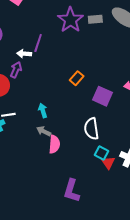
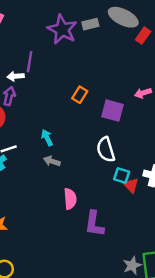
pink semicircle: (54, 144) -> (70, 199), moved

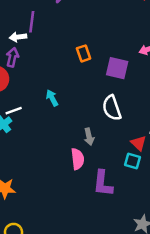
orange rectangle: (80, 95) -> (84, 53), turned -49
gray arrow: (52, 161) -> (89, 137), moved, turned -119
cyan square: (122, 175) -> (133, 161), moved

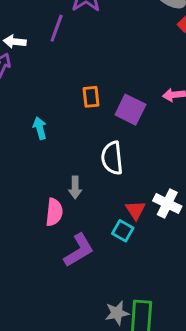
purple line: (32, 22) -> (57, 28), moved
orange rectangle: (84, 53) -> (91, 97), moved
purple L-shape: (103, 183) -> (79, 250), turned -140

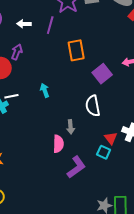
white arrow: (15, 42) -> (24, 24), moved
orange rectangle: (91, 97) -> (76, 50), moved, size x1.5
purple square: (130, 110) -> (102, 74), turned 30

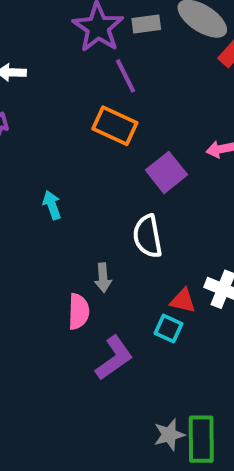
purple line: (50, 25) -> (126, 76), moved, turned -42
orange rectangle: (76, 50) -> (115, 126), turned -55
red triangle: (111, 138) -> (183, 301), turned -40

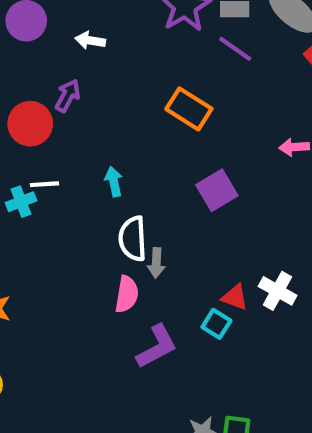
purple line: (126, 76) -> (235, 49), moved, turned -36
purple square: (166, 172) -> (217, 190), moved
white semicircle: (148, 236) -> (133, 239), moved

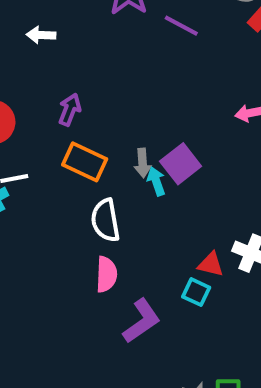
purple arrow: (68, 96) -> (70, 110), moved
orange rectangle: (189, 109) -> (85, 162), moved
cyan arrow: (114, 182) -> (156, 181), moved
gray arrow: (156, 263) -> (143, 163), moved

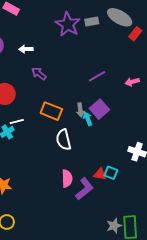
purple line: (181, 26) -> (97, 76), moved, turned -54
purple arrow: (70, 110) -> (39, 74), moved, turned -70
red triangle: (211, 264) -> (100, 174), moved
pink semicircle: (106, 274) -> (67, 179), moved

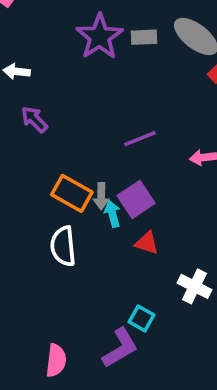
orange rectangle: (51, 111) -> (72, 193), moved
red triangle: (100, 174) -> (147, 243), moved
pink semicircle: (67, 179) -> (56, 360), moved
purple L-shape: (85, 189) -> (120, 348), moved

